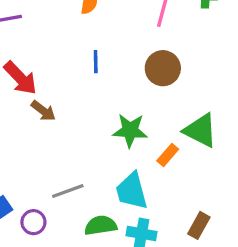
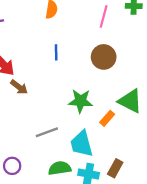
gray line: (68, 191) -> (47, 132), moved
brown rectangle: (199, 225) -> (115, 168), moved

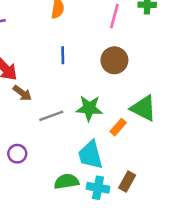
gray line: (47, 132) -> (51, 116), moved
purple circle: (12, 166) -> (17, 154), moved

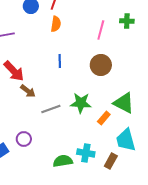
cyan trapezoid: (90, 155) -> (126, 140), moved
cyan cross: (98, 188) -> (86, 153), moved

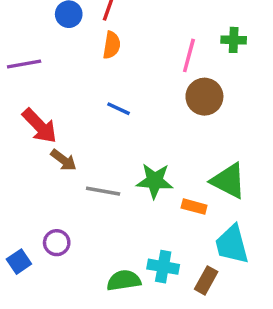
blue line: (60, 61) -> (119, 109), turned -64
brown circle: (101, 65) -> (204, 97), moved
gray line: (51, 109) -> (103, 191), turned 30
orange rectangle: (104, 118) -> (194, 207), turned 64

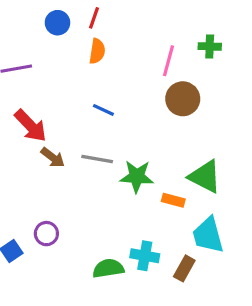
gray line: (103, 191) -> (97, 159), moved

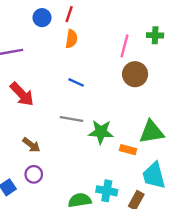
brown arrow: (53, 157) -> (31, 145), moved
green triangle: (205, 176) -> (152, 132), turned -36

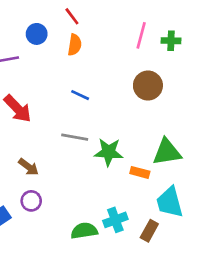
red line: (69, 14) -> (72, 16), turned -56
blue circle: (42, 18) -> (37, 34), moved
pink line: (124, 46) -> (141, 35), moved
cyan cross: (107, 191) -> (115, 220), turned -30

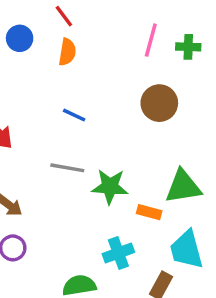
cyan cross: (115, 220) -> (118, 253), moved

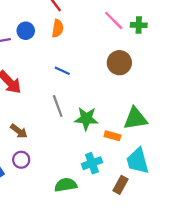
blue circle: (20, 38) -> (26, 31), moved
pink line: (151, 40) -> (114, 20), turned -60
gray line: (67, 168) -> (58, 106), turned 60

